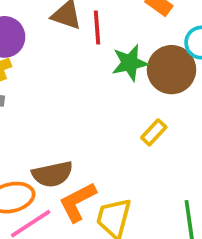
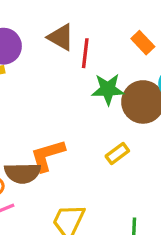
orange L-shape: (78, 202) -> (48, 155), moved

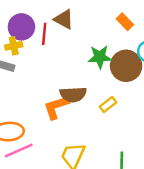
red line: (85, 53) -> (44, 34), moved
brown semicircle: (23, 173) -> (73, 94), moved

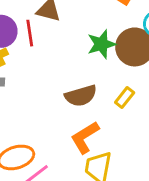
orange L-shape: (56, 107) -> (85, 137), moved

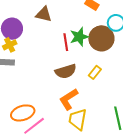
red line: (30, 33) -> (66, 42), moved

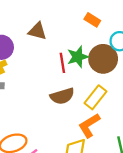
yellow rectangle: (95, 72) -> (95, 97), size x1.5
orange L-shape: (69, 99) -> (89, 125), moved

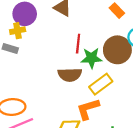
green star: (78, 57) -> (91, 58), moved

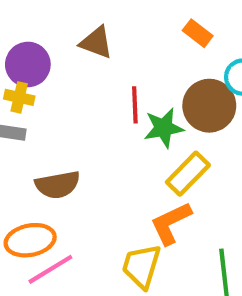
yellow cross: (18, 31) -> (19, 97), turned 32
brown semicircle: (70, 75) -> (58, 185), moved

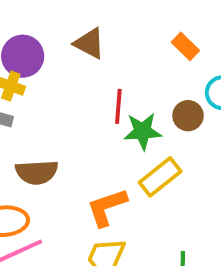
brown circle: (209, 106) -> (188, 116), size x0.6
orange L-shape: (171, 223) -> (107, 207), moved

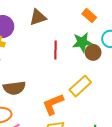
brown triangle: (89, 43) -> (38, 17), turned -42
green star: (143, 131) -> (82, 42), moved

